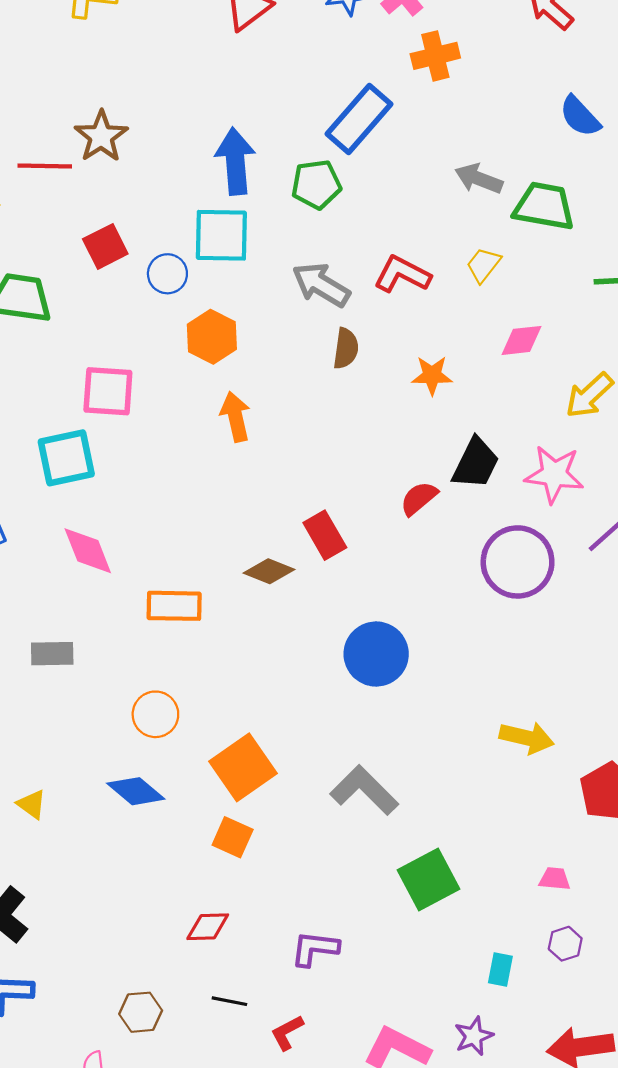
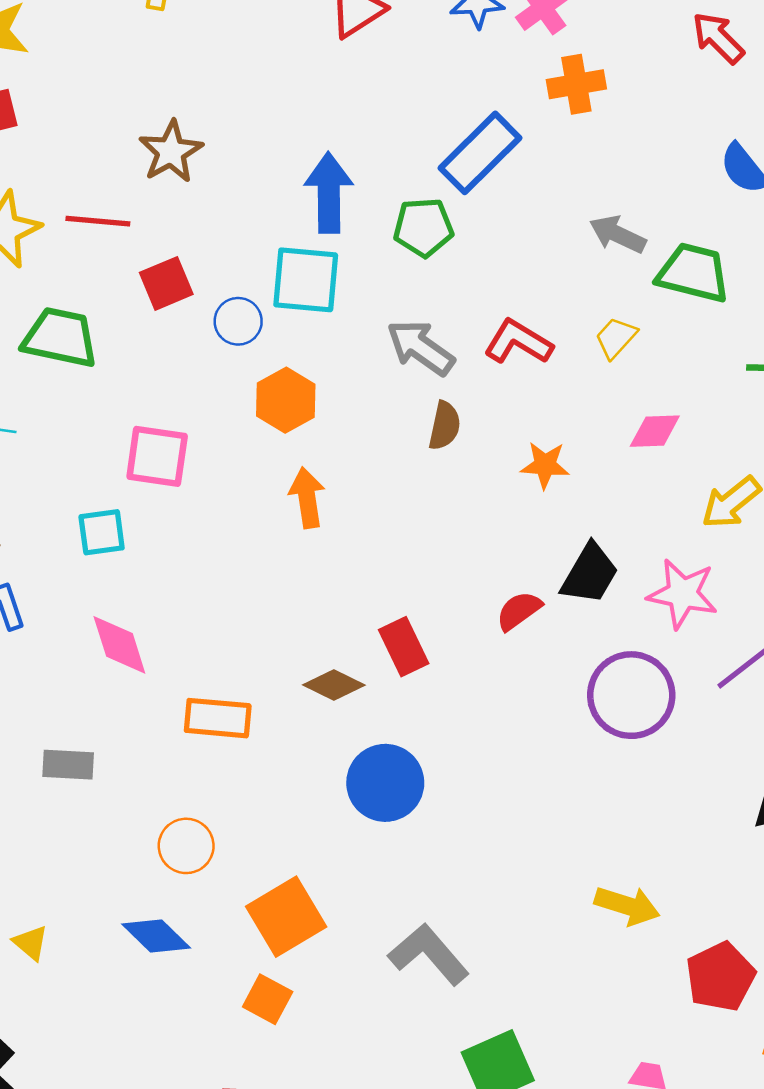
red line: (45, 166) -> (98, 221), moved
cyan square: (66, 458) -> (102, 532), size x0.7
blue circle: (376, 654) -> (385, 783), moved

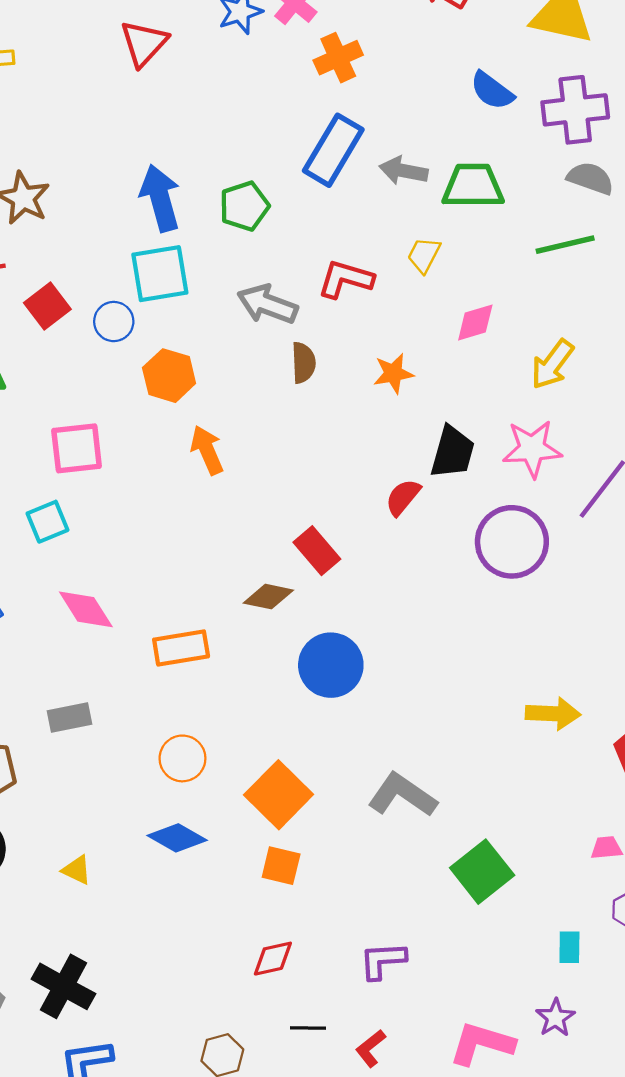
blue rectangle: (480, 153) -> (333, 150), moved

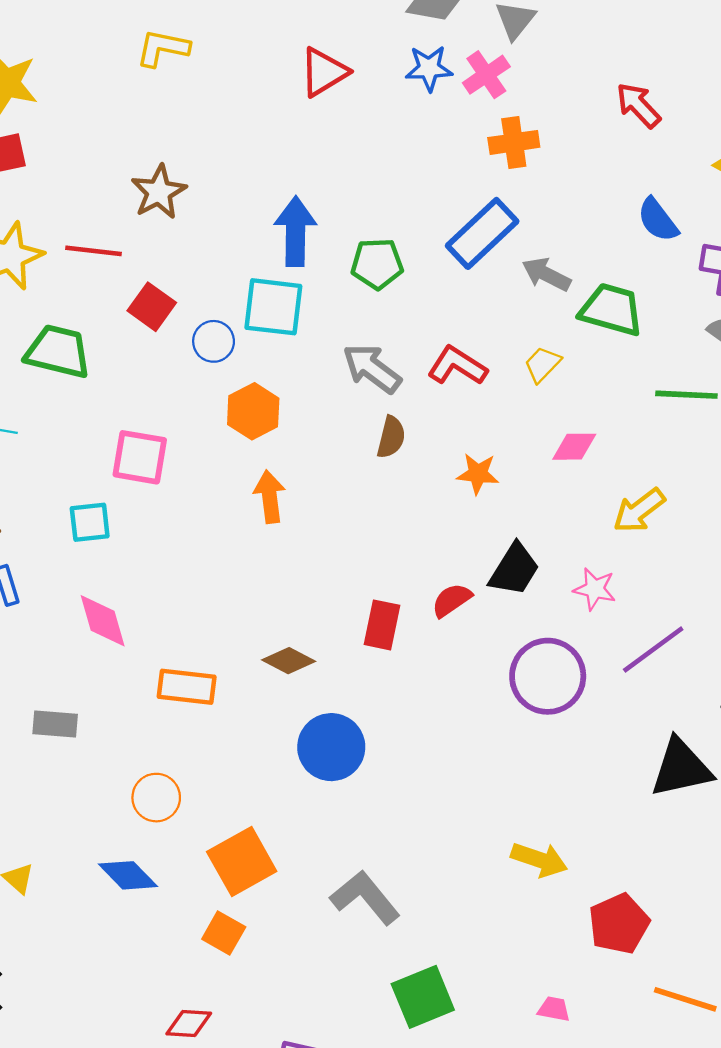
red square: (47, 306) -> (152, 307), turned -33
pink star: (532, 449) -> (595, 589), size x0.7
red rectangle: (317, 551) -> (382, 625), moved, turned 36

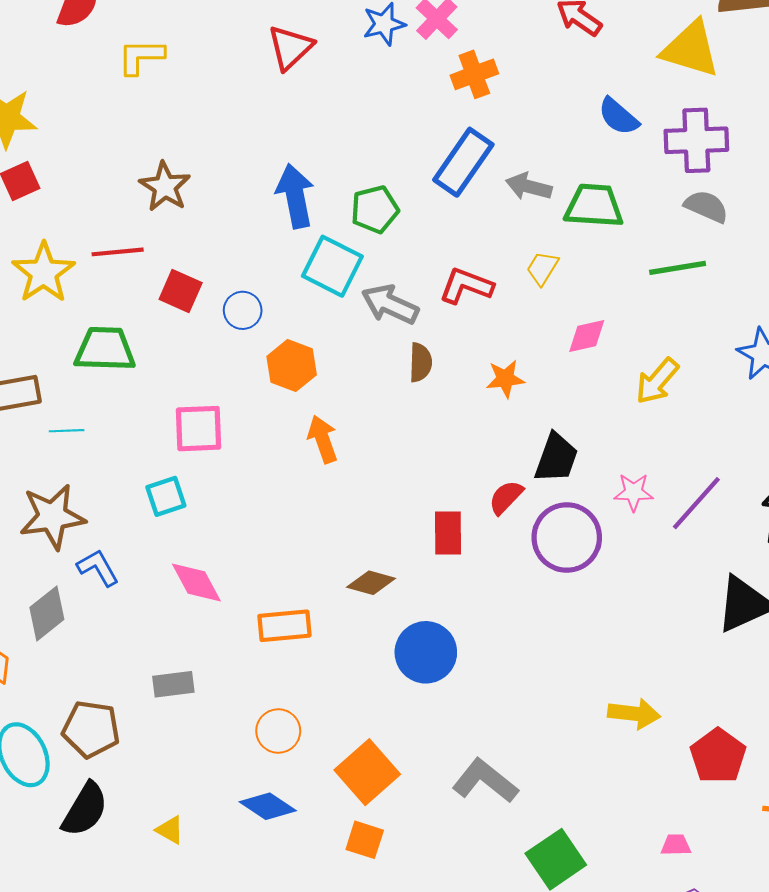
cyan square: (273, 307) -> (332, 266), moved, turned 32
pink star: (595, 589) -> (634, 492), moved
purple circle: (548, 676) -> (567, 537), moved

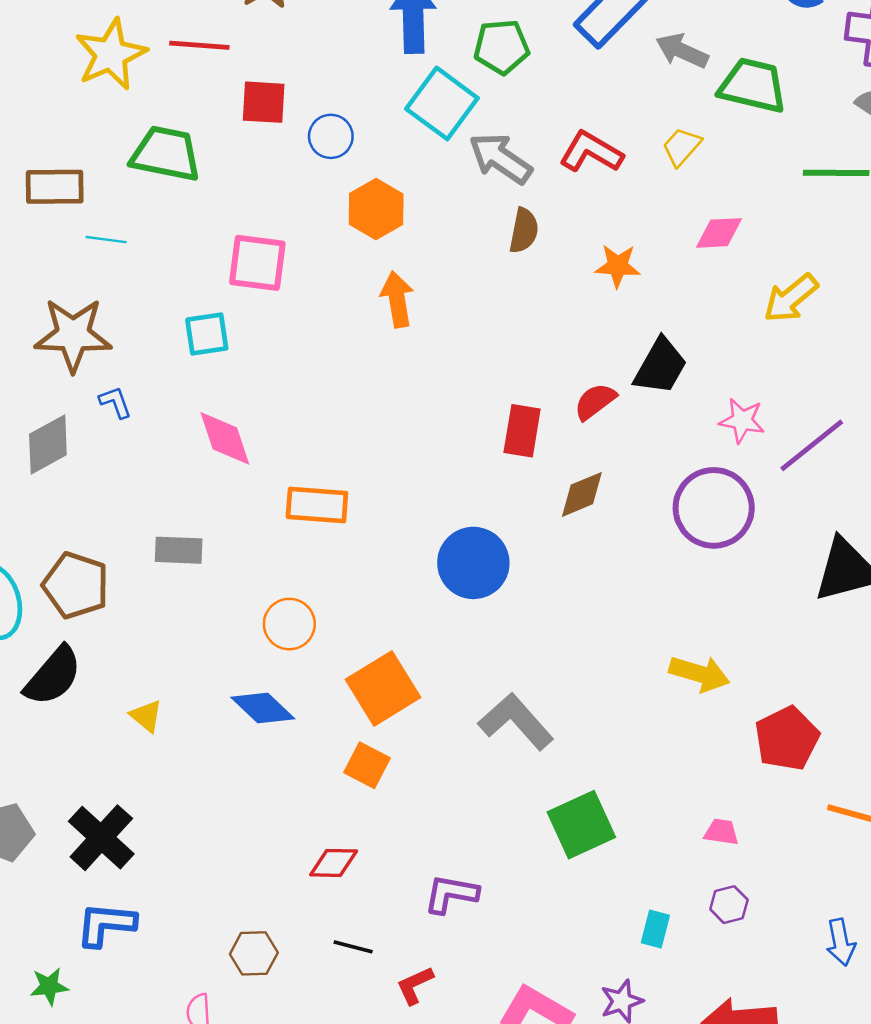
red square: (181, 291) -> (264, 102), turned -30
purple circle: (567, 537) -> (714, 508), moved
blue L-shape: (98, 568) -> (115, 402), size x0.7
brown diamond: (371, 583) -> (582, 494), moved, turned -48

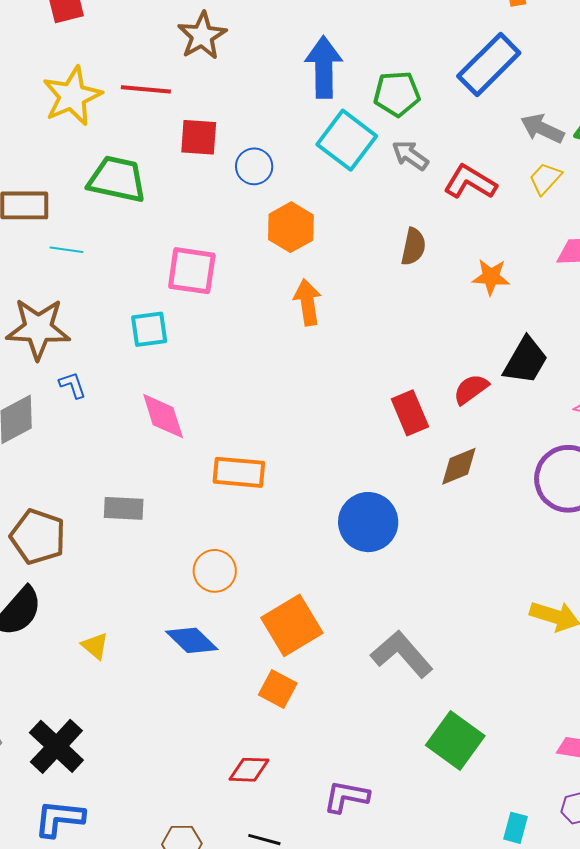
gray arrow: (682, 51) -> (542, 129), moved
gray arrow: (500, 158) -> (410, 155), moved, size x0.7
red rectangle: (522, 431) -> (410, 413), turned -33
green square: (581, 825) -> (455, 740), turned -30

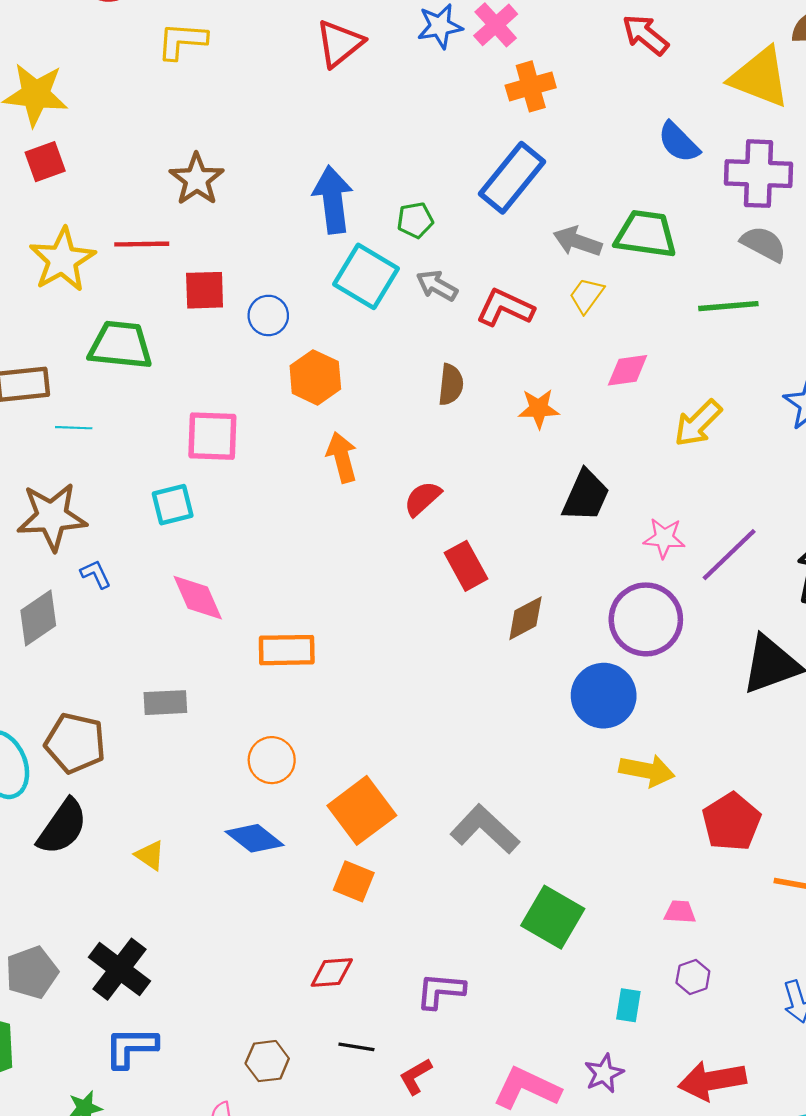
green pentagon: (397, 94) -> (415, 220), size x0.7
red semicircle: (471, 389) -> (423, 498), moved
blue circle: (368, 522) -> (604, 696), moved

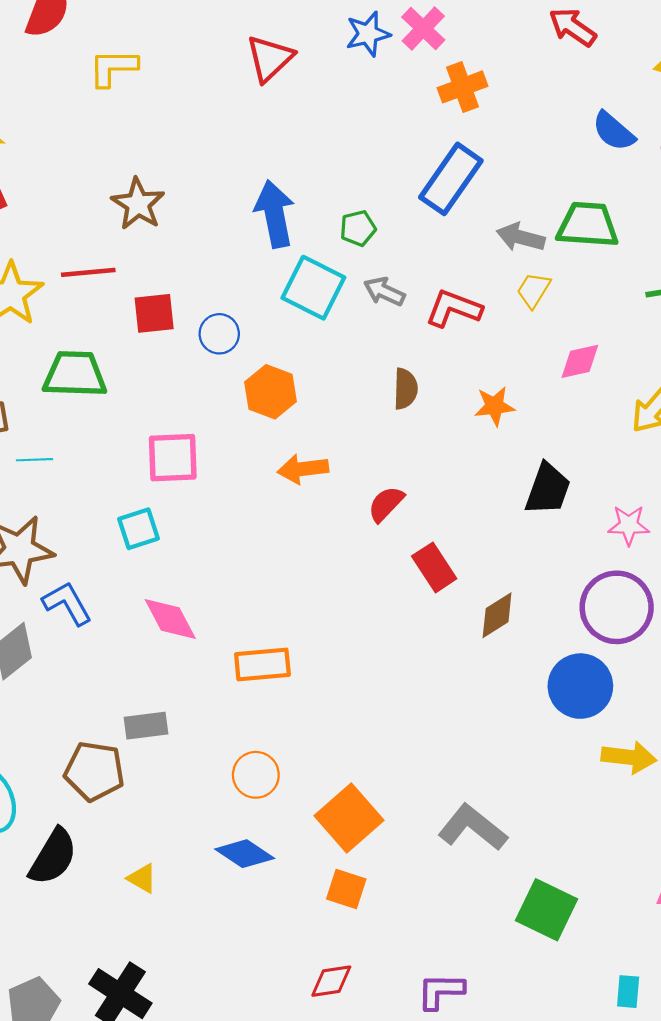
orange arrow: (342, 457) -> (303, 469), turned -78
blue L-shape: (96, 574) -> (67, 603), size x1.6
brown pentagon: (75, 743) -> (94, 771), moved

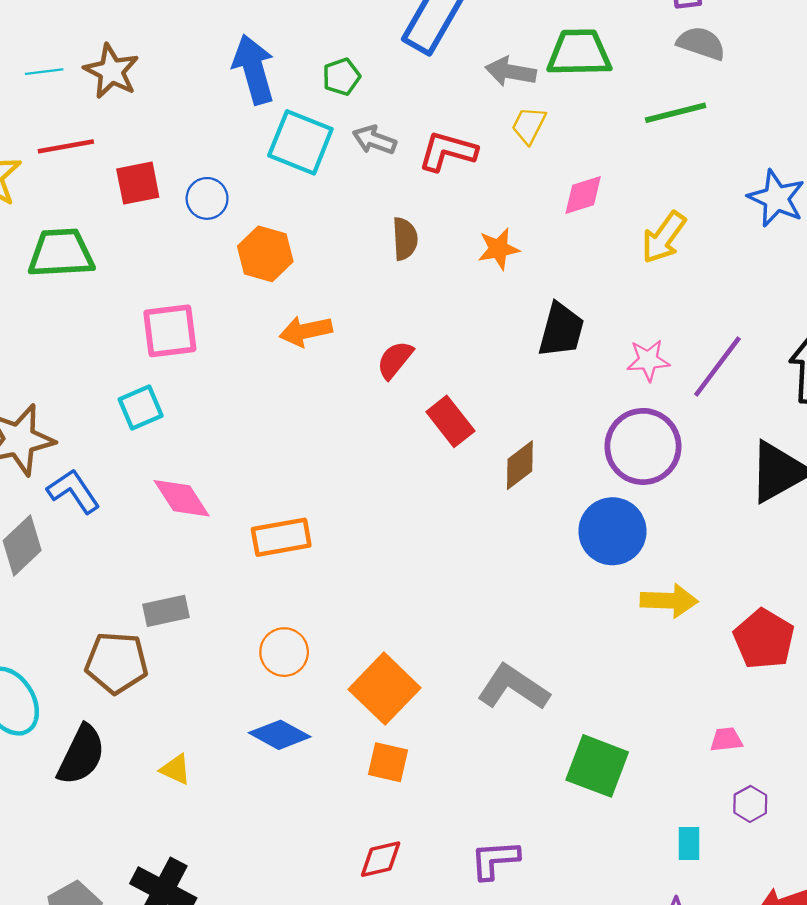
cyan line: (34, 460) -> (44, 72), moved

